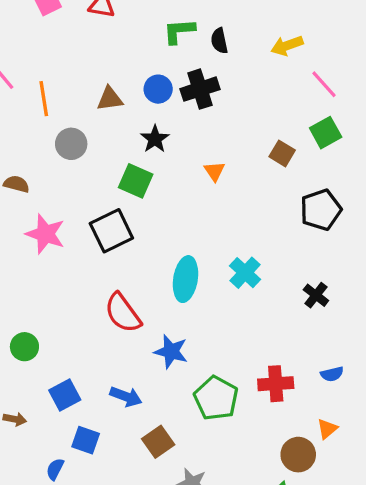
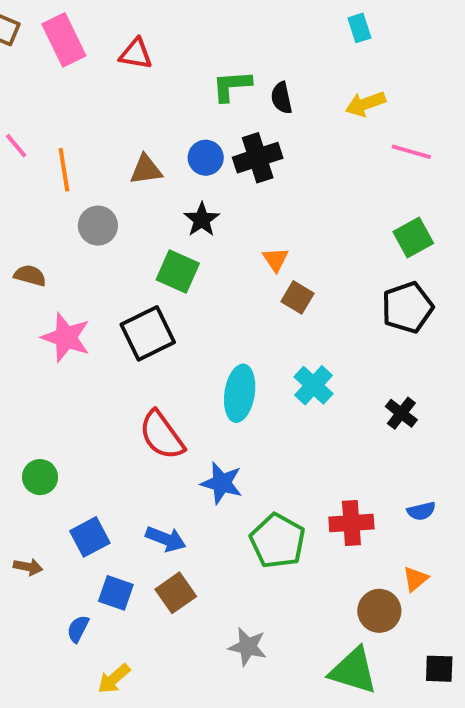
pink line: (324, 84) -> (411, 152), turned -32
green square: (326, 133) -> (413, 238), moved
brown square: (282, 153) -> (298, 297), moved
brown square: (158, 442) -> (176, 593), moved

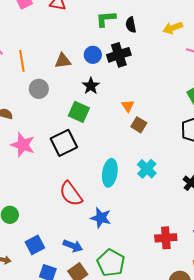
green pentagon: (278, 541) -> (111, 263), moved

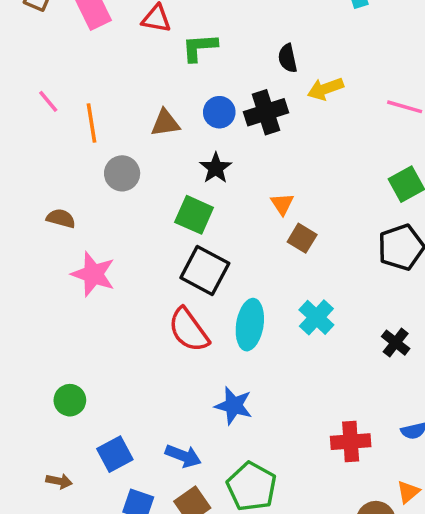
green L-shape: (106, 19) -> (199, 47), moved
yellow arrow: (173, 28) -> (325, 89), moved
black square: (64, 143) -> (205, 271), moved, turned -36
red semicircle: (71, 194) -> (189, 330), moved

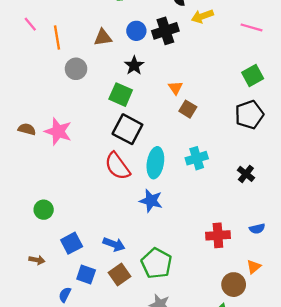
brown semicircle: (61, 218) -> (27, 129), moved
cyan cross: (316, 317) -> (197, 158), turned 30
blue star: (234, 406) -> (151, 201), moved

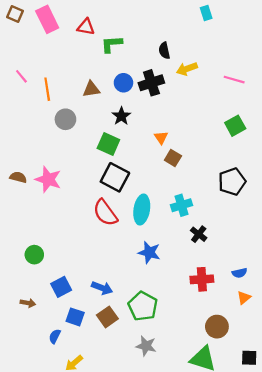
black pentagon: (249, 115) -> (232, 182), moved
black cross: (246, 174) -> (199, 234), moved
blue star: (151, 201) -> (149, 252), moved
orange triangle: (254, 267) -> (244, 298), moved

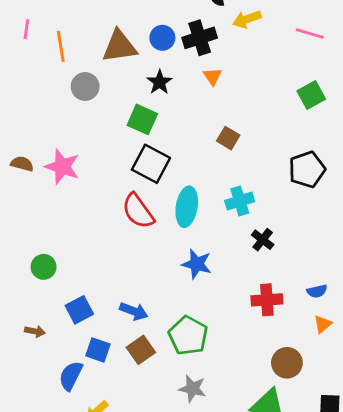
pink line: (21, 76) -> (26, 29), turned 48
brown triangle: (91, 89) -> (119, 46), size x1.5
orange triangle: (161, 138) -> (212, 76), moved
blue semicircle: (55, 336) -> (71, 376), size x1.5

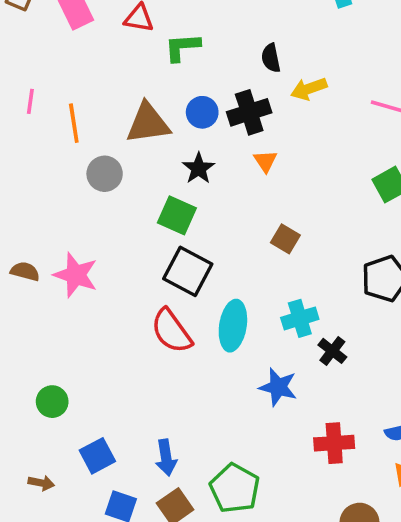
black cross: (263, 240) -> (332, 351), moved
blue star: (197, 264) -> (278, 387), moved
blue arrow: (134, 311) -> (166, 458), turned 60

